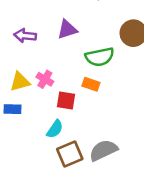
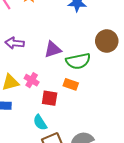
purple triangle: (67, 29) -> (53, 49), moved
cyan semicircle: (55, 129) -> (40, 123), turned 112

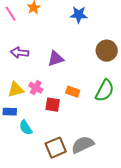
green semicircle: (78, 61) -> (105, 91), moved, turned -50
cyan semicircle: (40, 123) -> (26, 128), moved

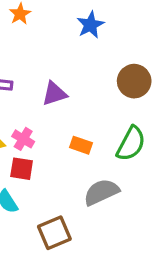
blue star: (79, 15) -> (90, 25), turned -30
red square: (53, 105) -> (22, 169), moved
gray semicircle: (83, 145) -> (101, 192), moved

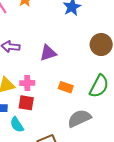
pink cross: (23, 139) -> (27, 83), turned -32

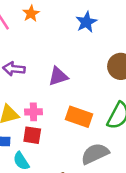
orange rectangle: (66, 87) -> (79, 117), size x1.5

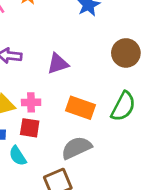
gray semicircle: (95, 154) -> (76, 148), moved

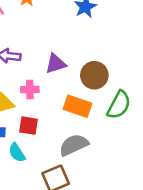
brown circle: (126, 53) -> (94, 75), moved
pink cross: (31, 102) -> (30, 89), moved

